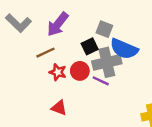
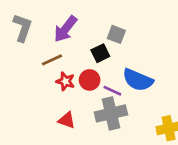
gray L-shape: (18, 23) -> (23, 28), turned -115
blue semicircle: (124, 49) -> (138, 80), moved
gray cross: (107, 62) -> (111, 113), moved

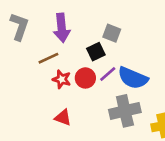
purple arrow: (65, 29) -> (62, 28), turned -44
purple line: (112, 91) -> (108, 74), moved, turned -66
gray cross: (111, 113) -> (125, 111), moved

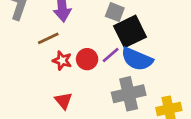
black square: (96, 52) -> (130, 31), moved, size x1.6
red triangle: (63, 118) -> (64, 101), turned 30

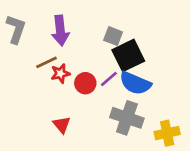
red star: (62, 61) -> (60, 73), moved, turned -30
gray cross: (129, 94) -> (127, 118), turned 32

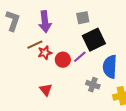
gray square: (113, 36) -> (83, 18), moved, turned -32
blue semicircle: (135, 83) -> (110, 67), moved, turned 70
gray cross: (127, 118) -> (93, 85), size x0.6

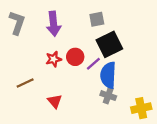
brown line: (35, 45) -> (25, 83), moved
red circle: (63, 60) -> (75, 57), moved
blue semicircle: (110, 67) -> (108, 75), moved

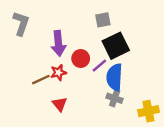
purple arrow: (54, 24) -> (58, 43), moved
red star: (54, 59) -> (58, 73), moved
brown line: (25, 83) -> (41, 80), moved

